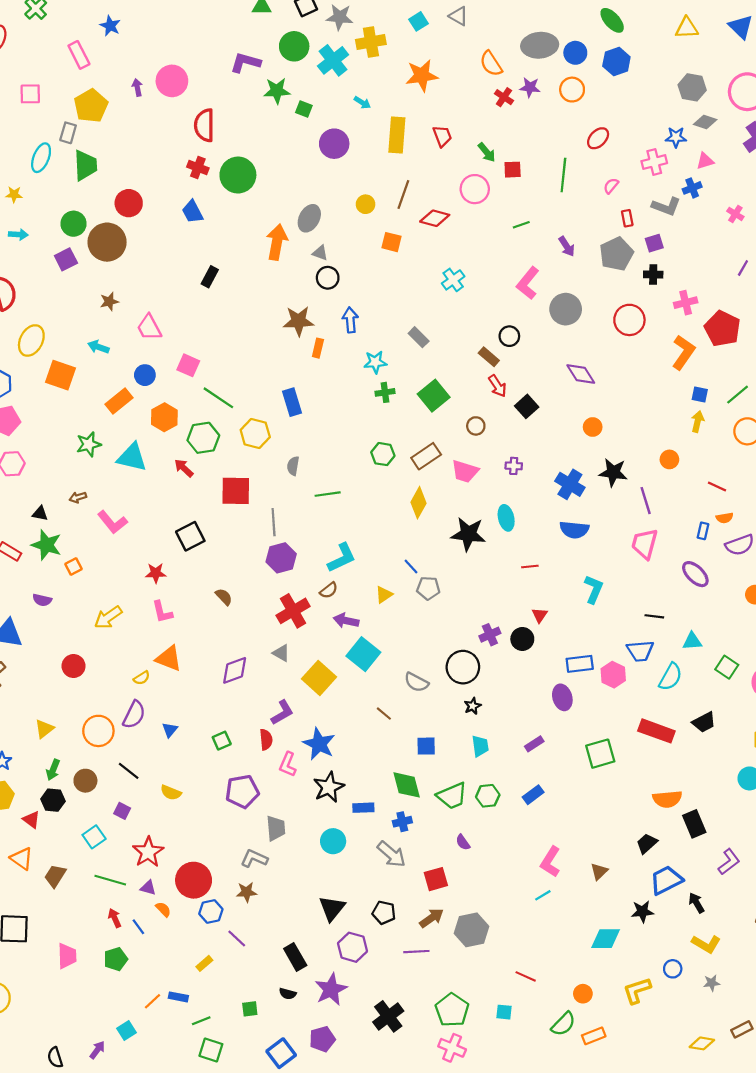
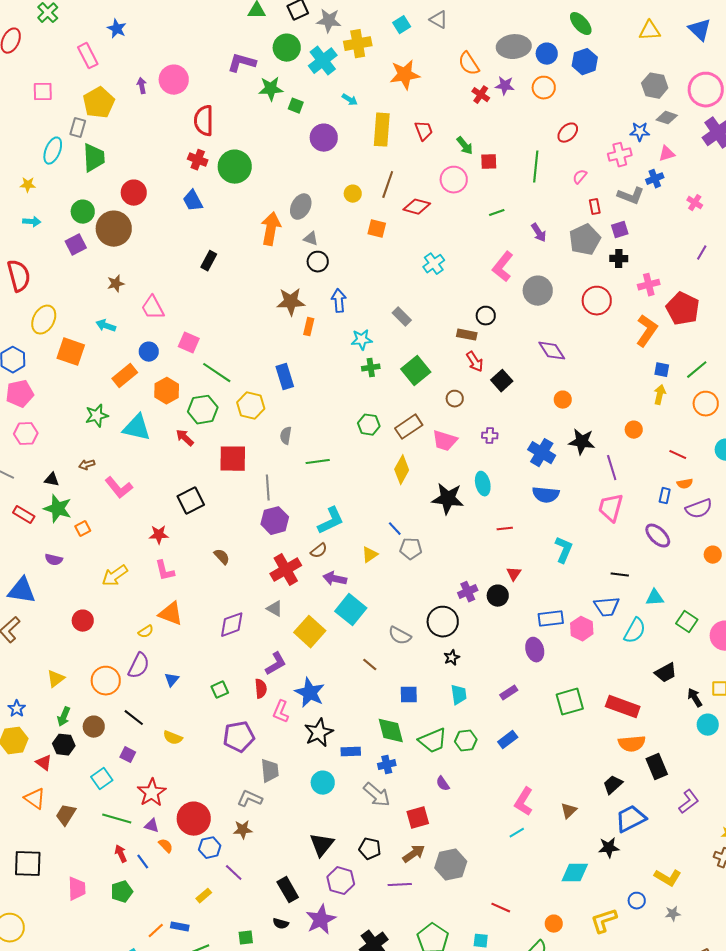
brown rectangle: (489, 357) -> (467, 335), turned -30
red rectangle: (656, 731) -> (623, 707), moved
black arrow: (696, 903) -> (695, 698), moved

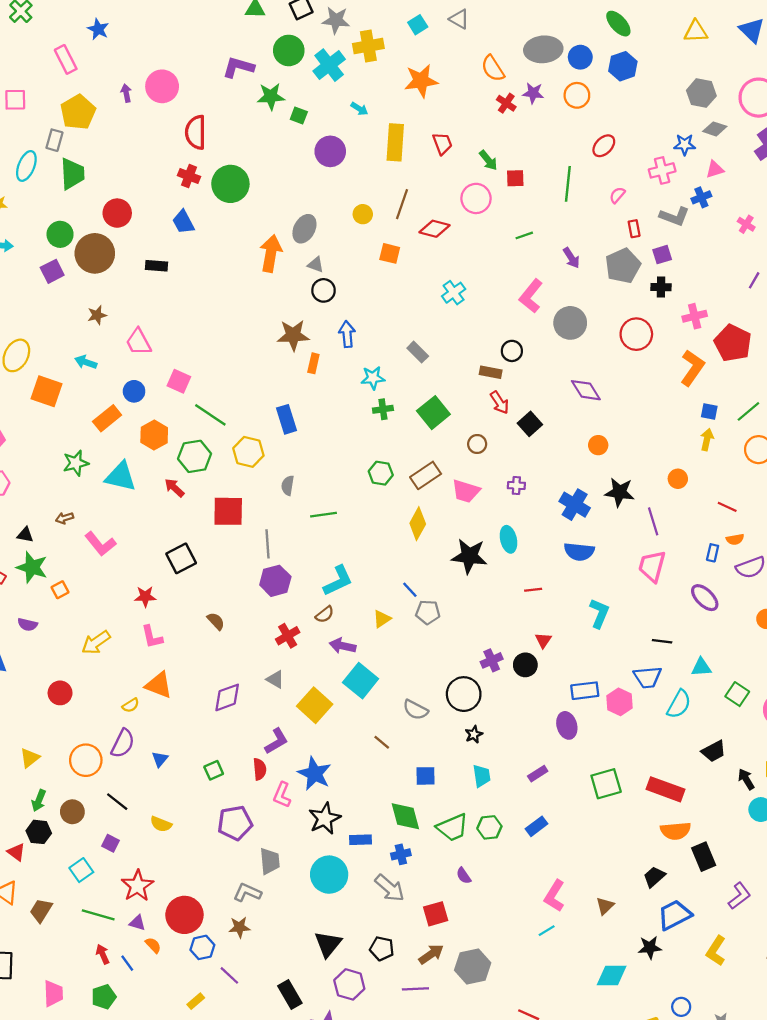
black rectangle: (209, 261) -> (156, 266), moved, turned 66
red cross: (286, 570) -> (288, 636), size x0.7
cyan circle: (323, 783) -> (329, 875), size x1.4
yellow L-shape: (668, 878) -> (716, 951), moved, turned 92

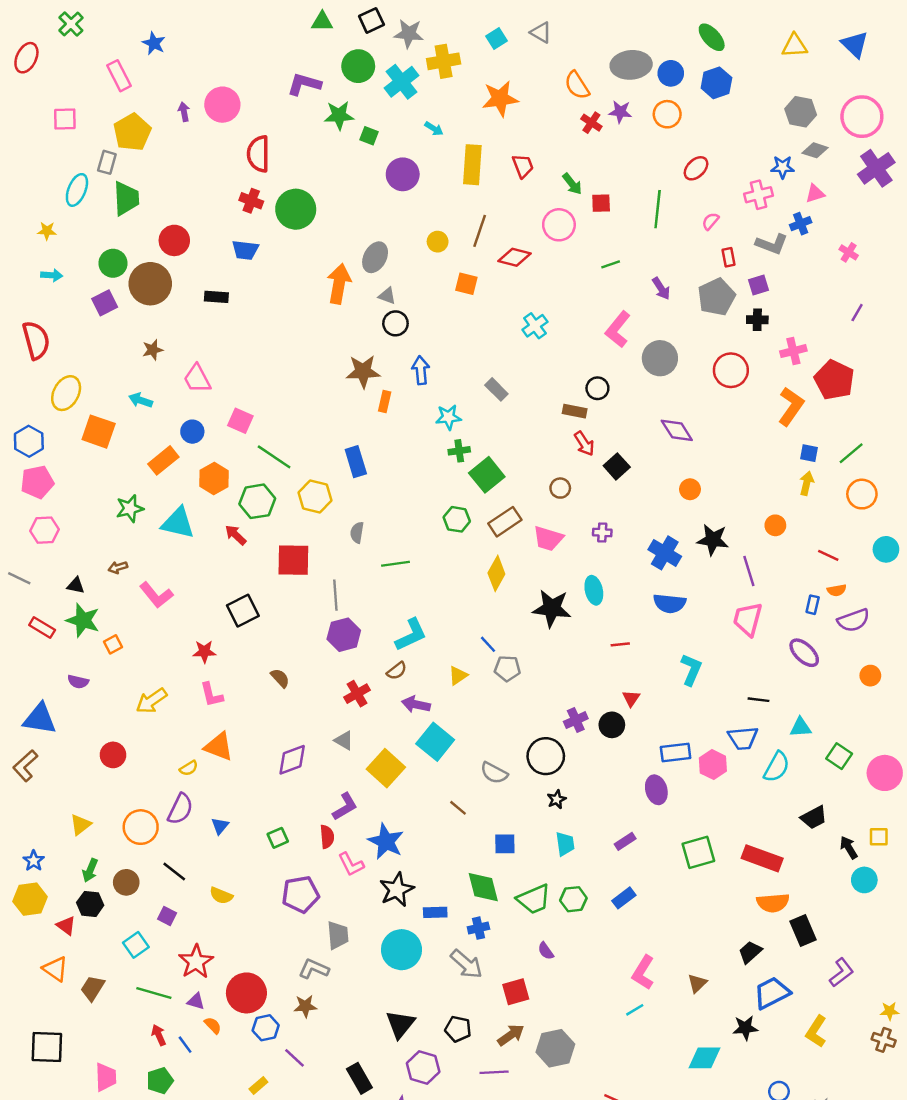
blue trapezoid: (183, 222) -> (245, 250), turned -55
green square: (433, 413) -> (487, 475), moved
pink L-shape: (282, 795) -> (351, 864), turned -50

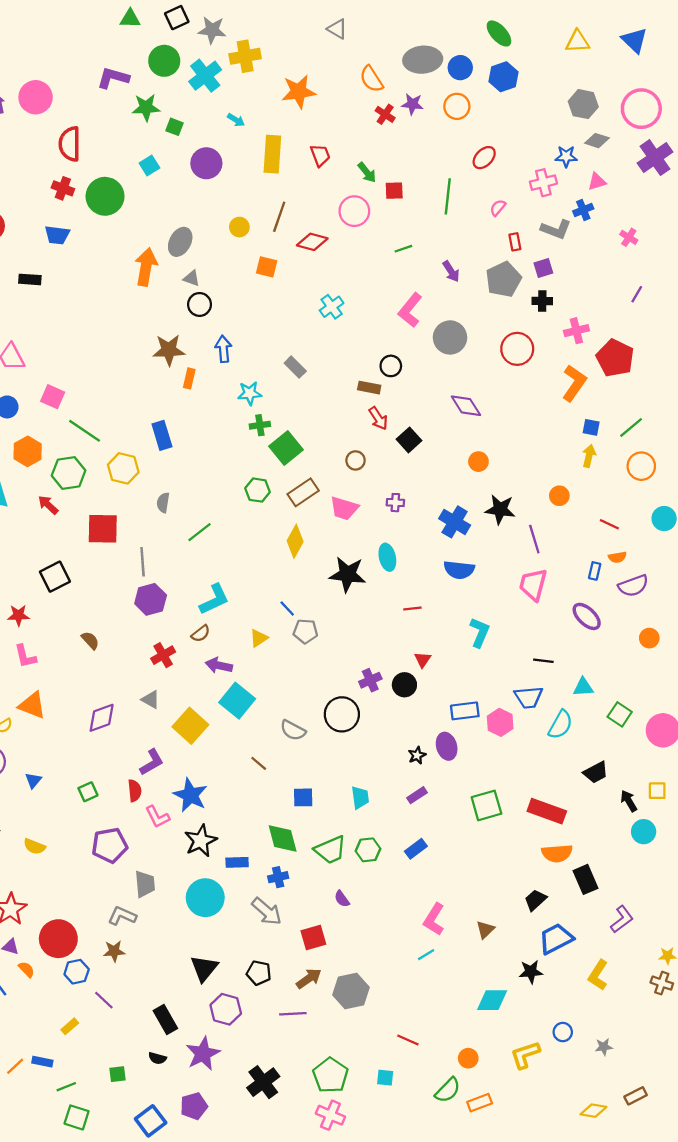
cyan square: (496, 38) -> (149, 166), moved
green line: (395, 564) -> (200, 532), turned -30
black star: (557, 799) -> (417, 755), moved

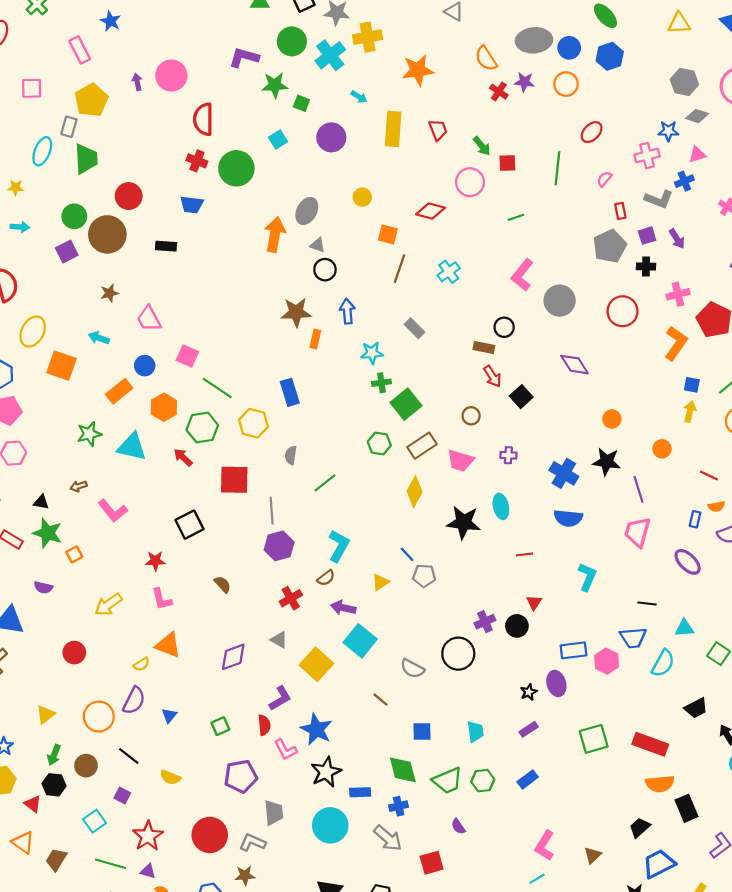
brown line: (279, 217) -> (400, 269), moved
purple arrow: (451, 271) -> (677, 239), moved
orange circle: (478, 462) -> (612, 419), moved
cyan L-shape: (214, 599) -> (339, 546), turned -36
red circle: (58, 939) -> (210, 835), moved

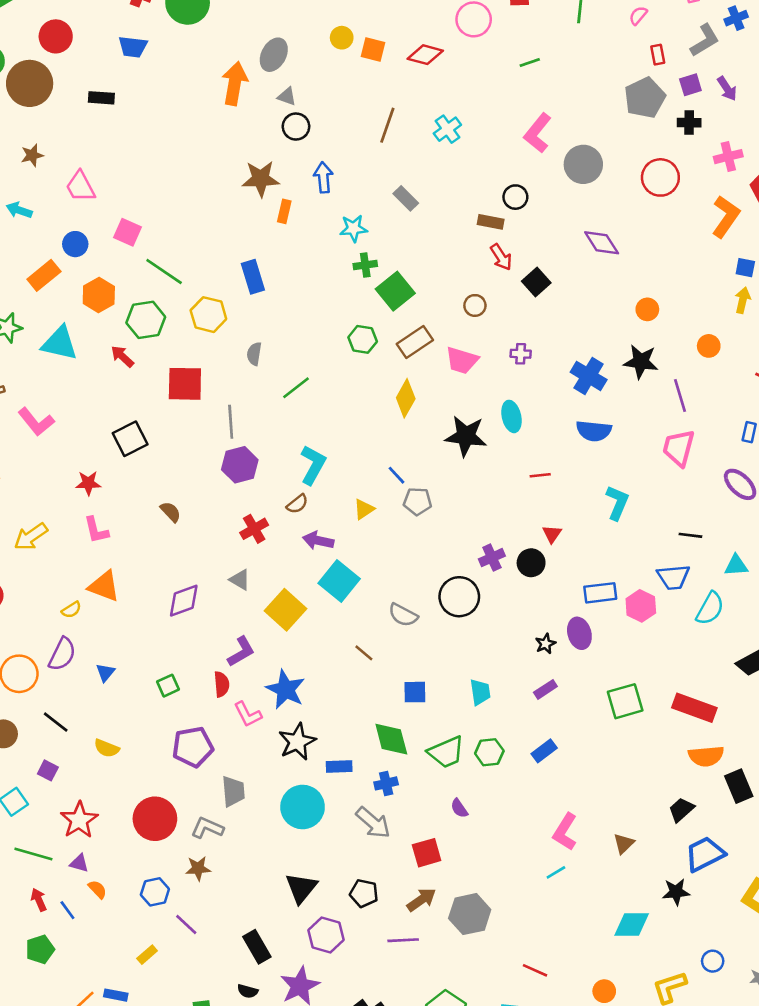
gray L-shape: (659, 199) -> (705, 40), turned -52
orange square: (388, 234) -> (373, 49), moved

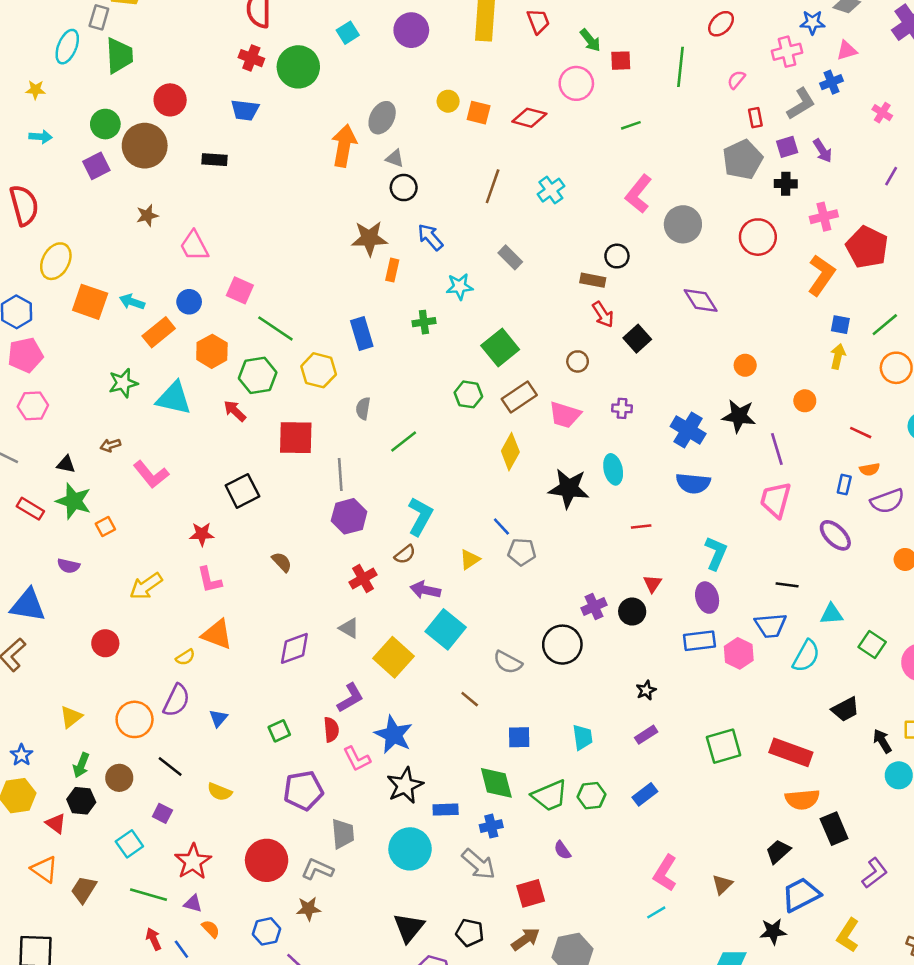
blue arrow: (323, 177) -> (430, 237), turned -36
cyan arrow: (19, 210) -> (132, 302), moved
green cross: (365, 265) -> (424, 322), moved
purple ellipse: (579, 633) -> (707, 598), moved

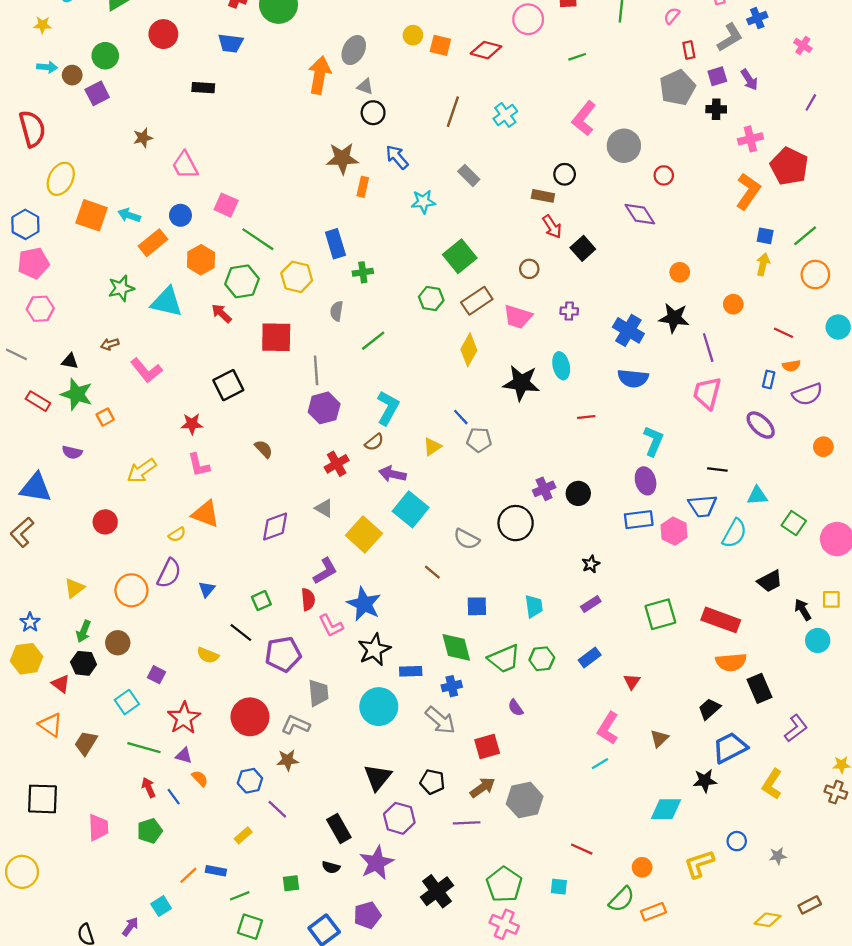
brown circle: (145, 146) -> (72, 75), moved, size x0.5
red circle: (758, 237) -> (664, 175), moved, size x0.6
green cross: (424, 322) -> (363, 272), moved
red triangle: (652, 584) -> (632, 682), moved
black line: (170, 766) -> (241, 632), moved

